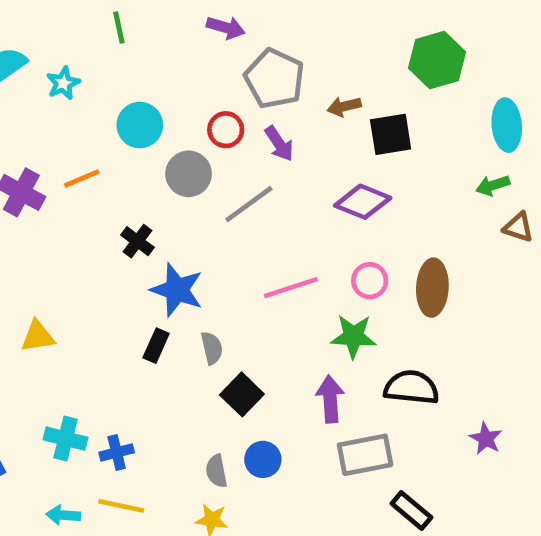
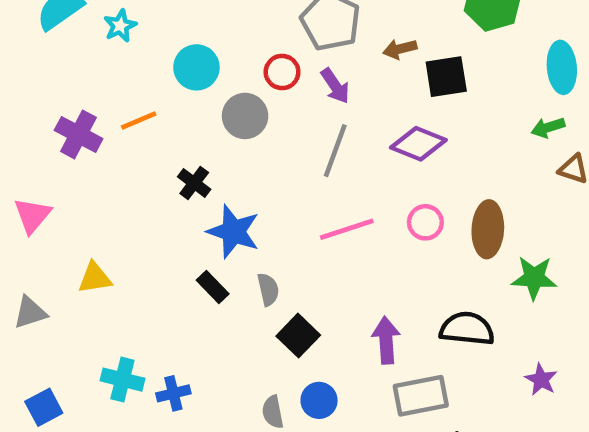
gray line: (249, 204) -> (335, 151), moved, turned -34
green star: (353, 336) -> (534, 278), moved
black rectangle: (156, 346) -> (213, 287), turned -68

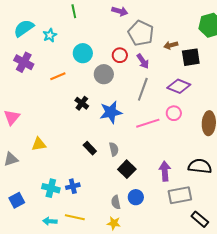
purple cross: (79, 134) -> (24, 62), moved
pink circle: (425, 222) -> (174, 113), moved
blue star: (233, 232) -> (111, 112), moved, turned -30
blue cross: (173, 393) -> (73, 186), moved

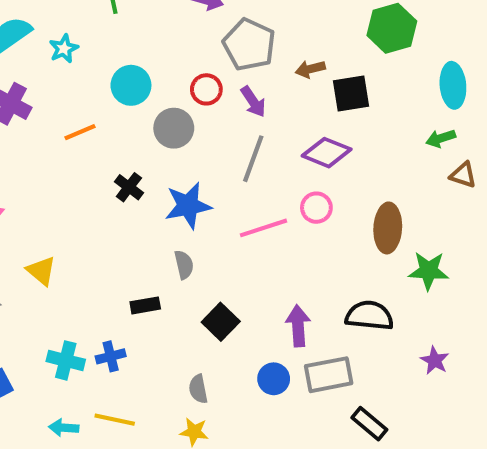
yellow triangle: (39, 144) -> (41, 271), turned 49
black rectangle: (90, 148) -> (145, 305), moved, turned -56
gray semicircle: (114, 149) -> (184, 265), moved
blue circle: (136, 197) -> (274, 379), moved

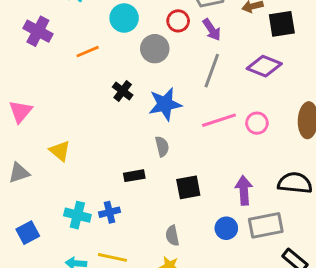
pink circle: (316, 208) -> (257, 123), moved
black square: (221, 322) -> (188, 187), turned 35

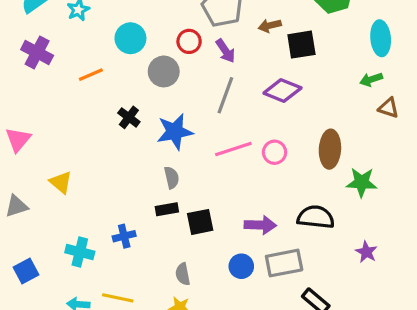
black rectangle: (134, 176) -> (167, 209), moved
purple arrow: (244, 190) -> (260, 225), turned 96
blue cross: (109, 212) -> (124, 236), moved

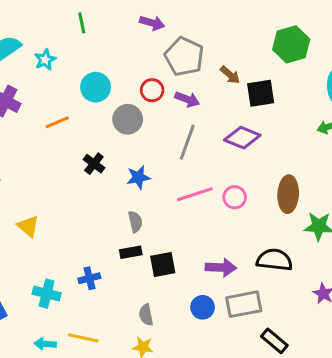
brown arrow: (270, 26) -> (230, 75), turned -125
purple arrow: (225, 51) -> (187, 99), turned -35
blue star: (175, 132) -> (138, 177), size x0.7

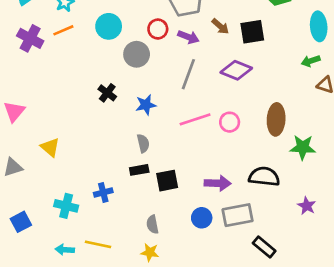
brown arrow: (230, 75) -> (220, 26), moved
orange line: (57, 122) -> (63, 30), moved

